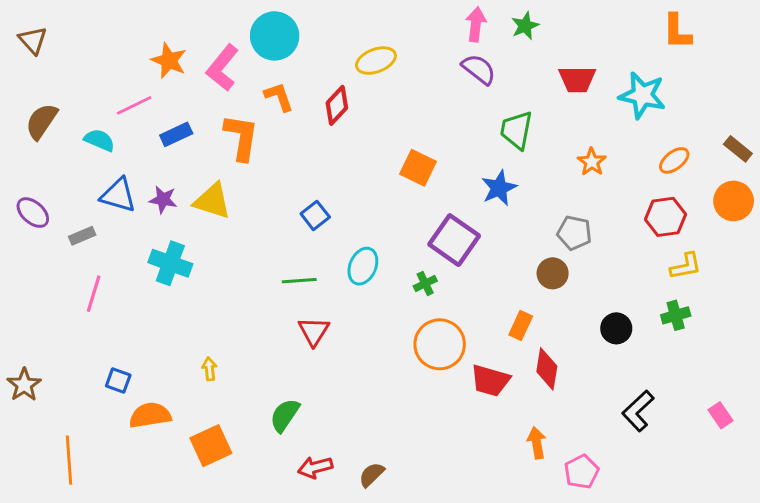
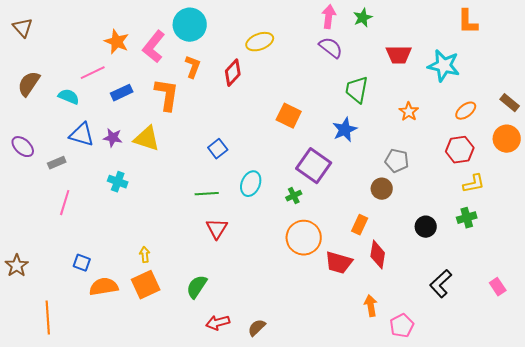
orange L-shape: (279, 97) -> (193, 67), turned 40
cyan cross: (170, 263) -> (118, 182), size x0.7
orange square: (211, 446) -> (146, 285), moved

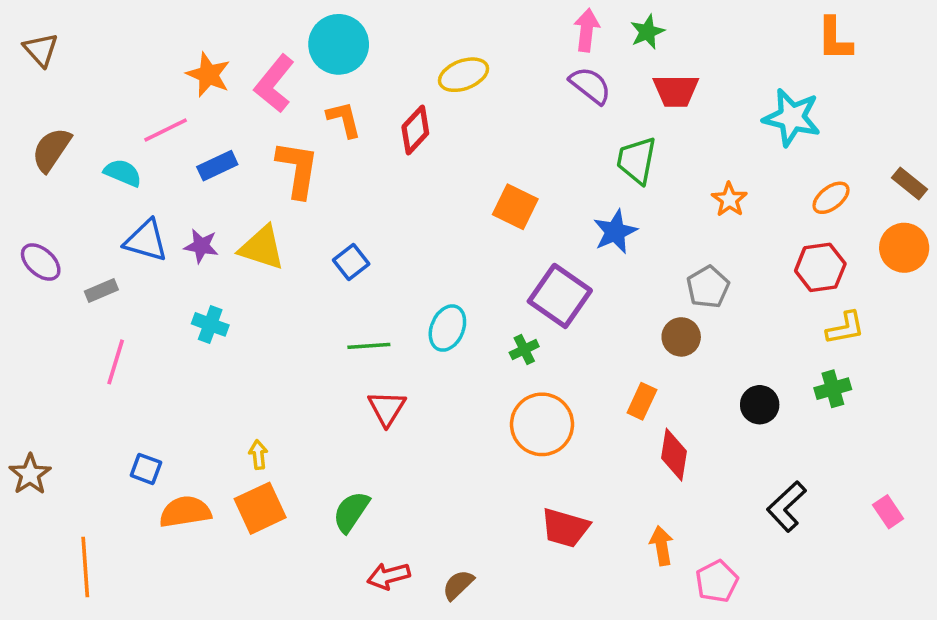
red trapezoid: (399, 55) -> (676, 91), moved
orange L-shape: (193, 67) -> (344, 119), turned -35
blue square: (218, 149) -> (351, 262), moved
gray pentagon: (397, 161) -> (708, 287), turned 30
red trapezoid: (339, 263) -> (565, 528), moved

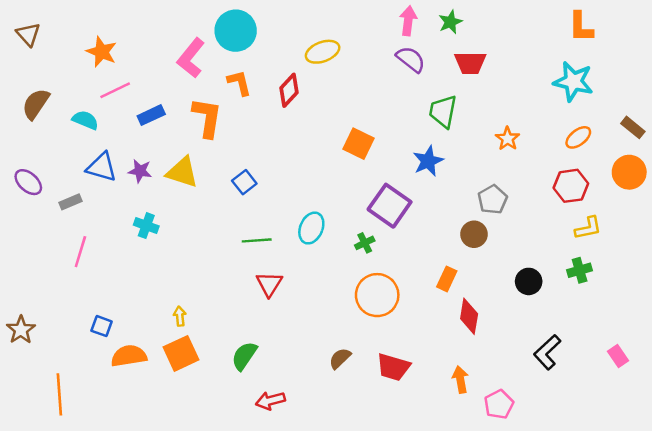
orange star: (208, 75) -> (102, 52), moved
cyan star: (792, 118) -> (573, 82), moved
brown semicircle: (458, 585) -> (340, 358), moved

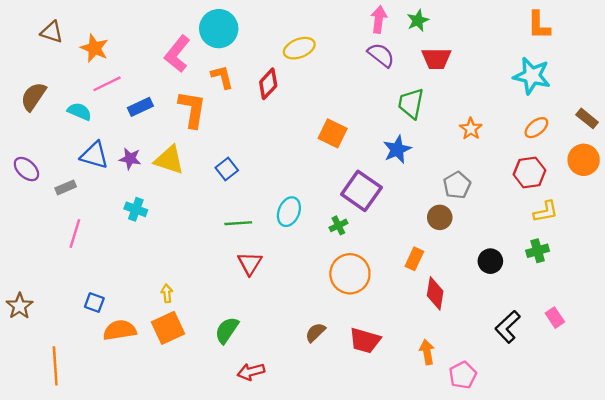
brown triangle: (28, 34) -> (52, 32), moved, turned -30
pink rectangle: (618, 356) -> (555, 318), moved

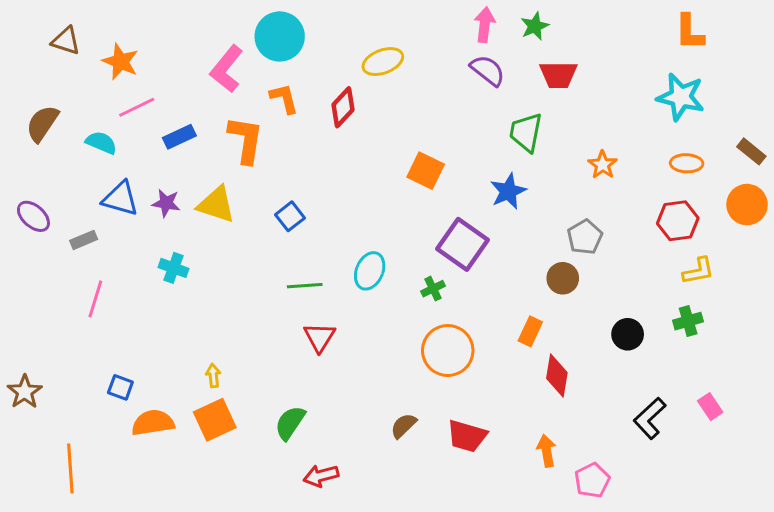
orange ellipse: (536, 128) -> (687, 163), turned 40

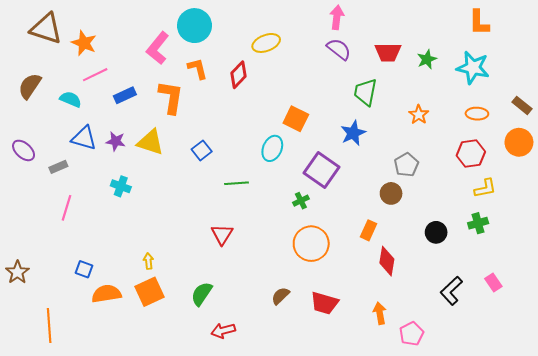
green star: (535, 26) -> (427, 59), moved
brown triangle: (66, 41) -> (46, 29), size x1.6
cyan ellipse: (370, 271) -> (272, 148), moved
green line: (305, 286) -> (236, 183), moved

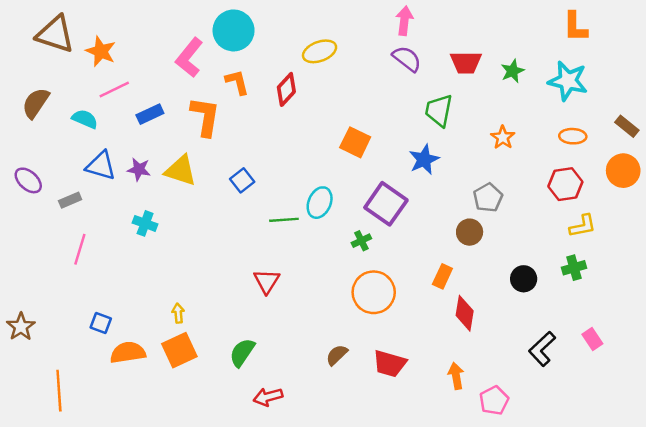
cyan ellipse: (272, 148) -> (320, 203), moved

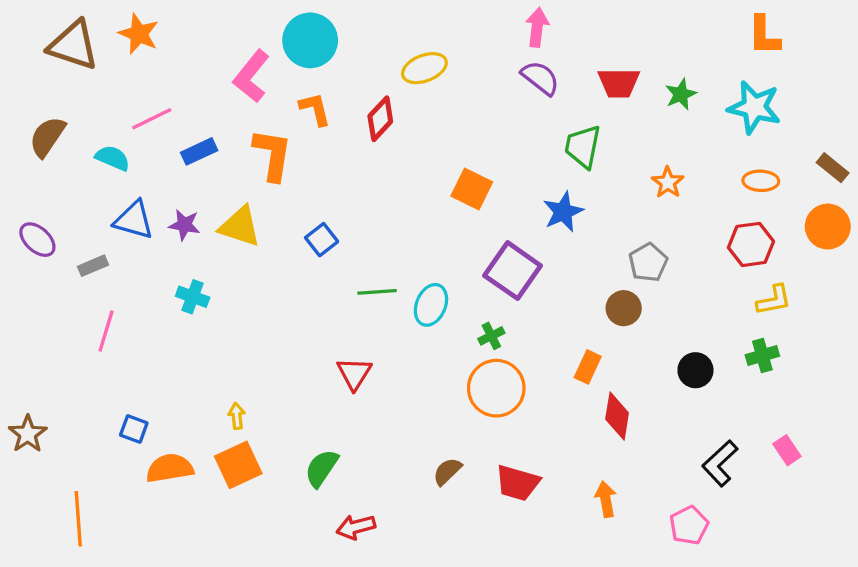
orange star: (101, 51) -> (139, 34), moved
cyan ellipse: (320, 203) -> (431, 305), moved
green cross: (361, 241) -> (491, 336), moved
pink pentagon: (494, 400) -> (689, 525), moved

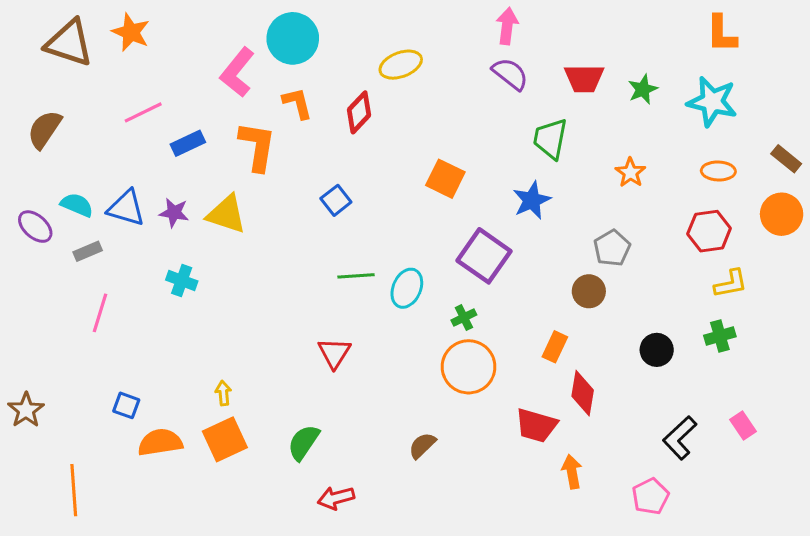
cyan semicircle: (113, 158) -> (77, 205), moved
blue square: (322, 240) -> (336, 200), moved
red trapezoid: (517, 483) -> (536, 425), moved

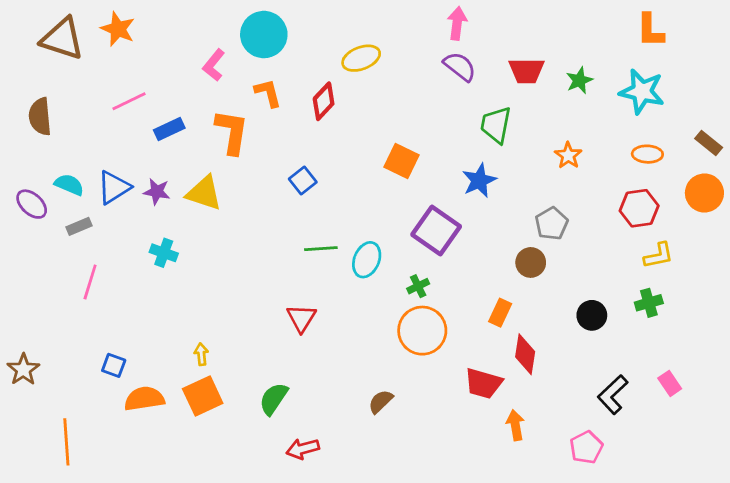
pink L-shape: (237, 72) -> (214, 65), size x0.7
brown semicircle: (44, 129) -> (40, 117), turned -39
blue triangle: (126, 208) -> (114, 187), turned -48

